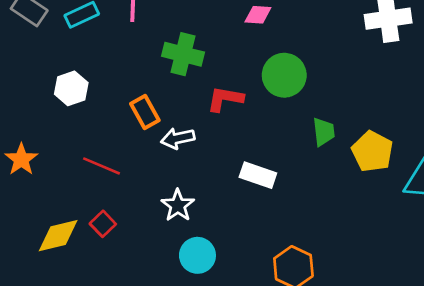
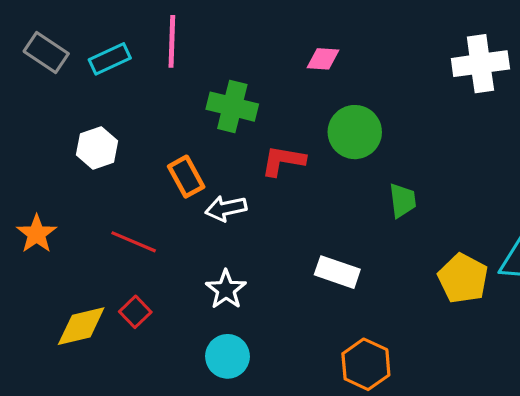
yellow pentagon: (372, 151) -> (463, 278), moved
white rectangle: (258, 175) -> (337, 272), moved
cyan circle: (197, 255) -> (227, 356), moved

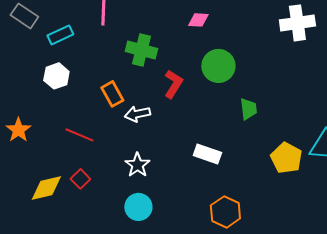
cyan rectangle: (110, 59) -> (60, 35), moved
red L-shape: (283, 161) -> (173, 84), turned 112

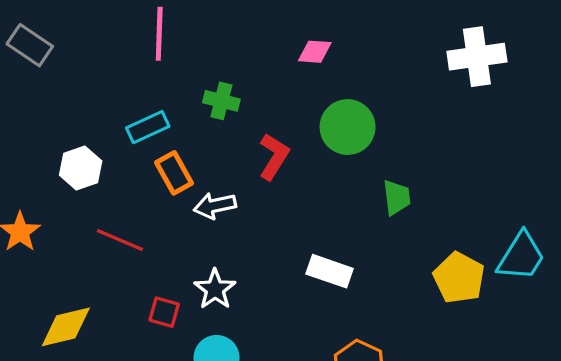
cyan rectangle: (60, 35) -> (148, 127), moved
green cross: (141, 50) -> (221, 101), size x0.7
white hexagon: (56, 76) -> (81, 168), moved
red square: (80, 179) -> (164, 312), moved, turned -30

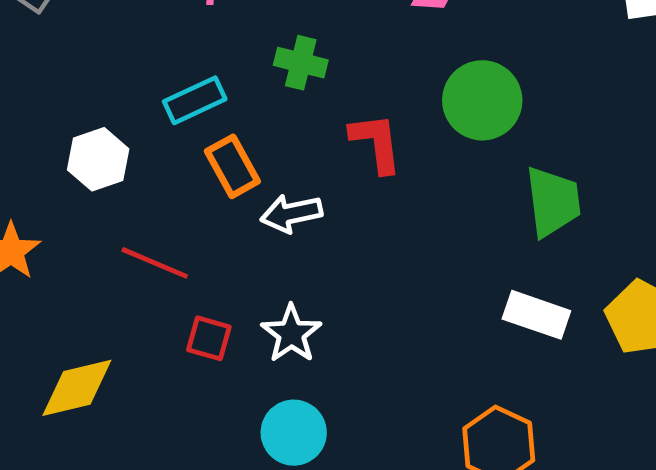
red L-shape: (274, 157) -> (376, 143), turned -39
green trapezoid: (397, 197) -> (553, 202), size x1.4
white rectangle: (330, 271) -> (536, 315), moved
red square: (164, 312) -> (209, 338), moved

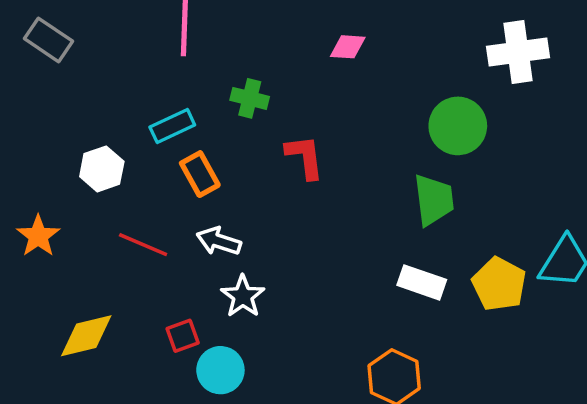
green circle: (482, 100) -> (458, 126), moved
white arrow: (291, 213) -> (219, 241), moved, turned 30
red square: (209, 338) -> (183, 336), moved, turned -36
cyan circle: (294, 433) -> (220, 370), moved

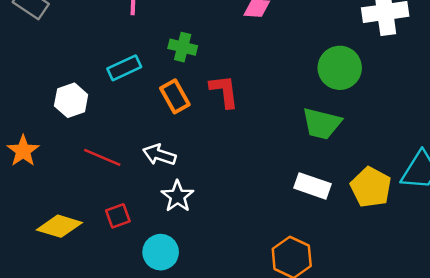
orange rectangle: (200, 174) -> (175, 96), moved
green trapezoid: (434, 200) -> (322, 124), turned 111
yellow diamond: (86, 336) -> (59, 226), turned 30
red square: (183, 336) -> (118, 216), moved

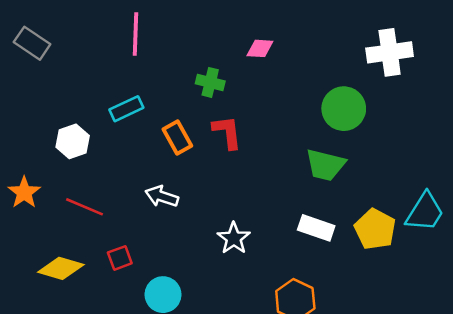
green cross: (183, 47) -> (210, 82), moved
red line: (102, 157) -> (84, 207), moved
white star: (177, 196) -> (234, 238), moved

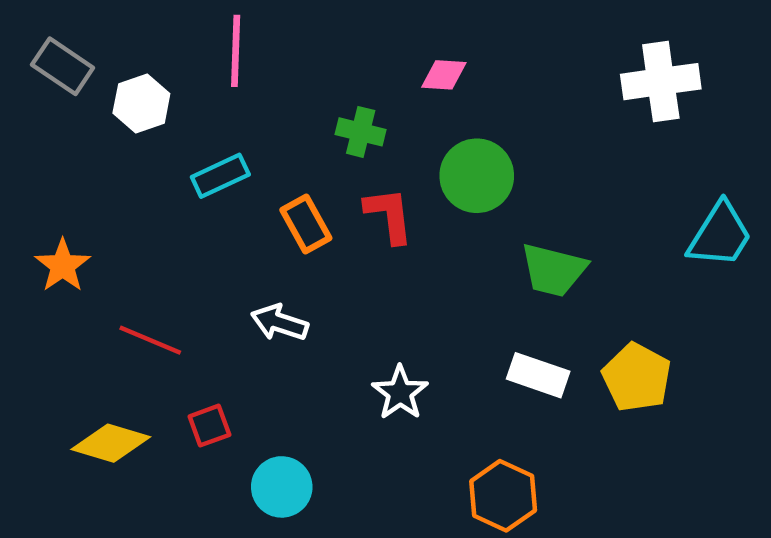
green circle: (344, 109) -> (477, 176), moved
white hexagon: (73, 141) -> (141, 103), moved
orange star: (24, 192) -> (63, 266), moved
cyan trapezoid: (425, 212) -> (720, 235), moved

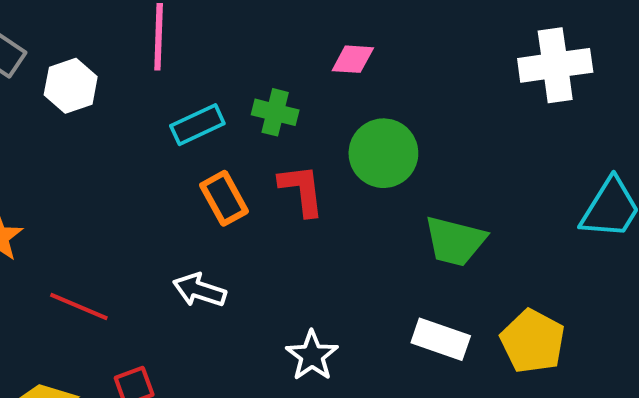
cyan rectangle: (220, 176) -> (197, 125), moved

